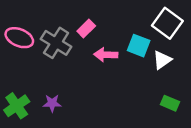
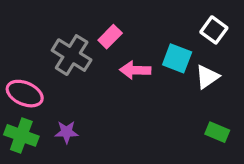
white square: (167, 23) -> (214, 30), size x0.7
pink ellipse: (19, 38) -> (25, 94), moved
green cross: (17, 106) -> (21, 135), turned -35

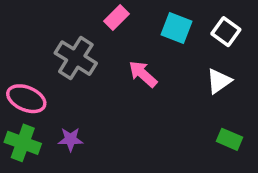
pink rectangle: (110, 37) -> (116, 17), moved
cyan square: (177, 58) -> (176, 28), moved
pink arrow: (135, 70) -> (143, 74), turned 40

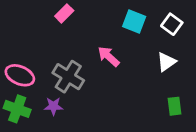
pink rectangle: (116, 17) -> (64, 13), moved
gray cross: (76, 58) -> (68, 77), moved
green rectangle: (229, 139) -> (174, 106), turned 60

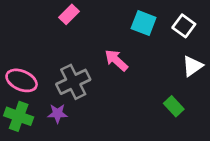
white triangle: (166, 62) -> (192, 66), moved
gray cross: (68, 77) -> (73, 82), turned 32
green rectangle: (174, 106) -> (174, 106), moved, turned -36

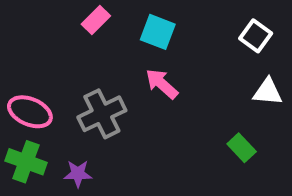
cyan square: (144, 23) -> (158, 32), moved
white triangle: (192, 66) -> (268, 92), turned 40
purple star: (57, 113) -> (78, 174), moved

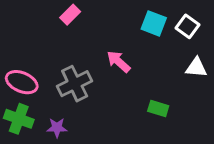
cyan square: (158, 32) -> (154, 23), moved
green rectangle: (242, 148) -> (158, 109), moved, turned -30

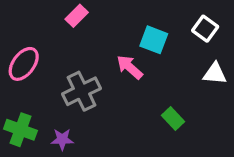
cyan square: (154, 23) -> (154, 40), moved
pink ellipse: (22, 82) -> (24, 64), moved, turned -76
green rectangle: (158, 109) -> (173, 118), turned 30

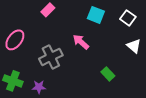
cyan square: (154, 40) -> (96, 15), moved
white triangle: (215, 74) -> (134, 46), turned 35

